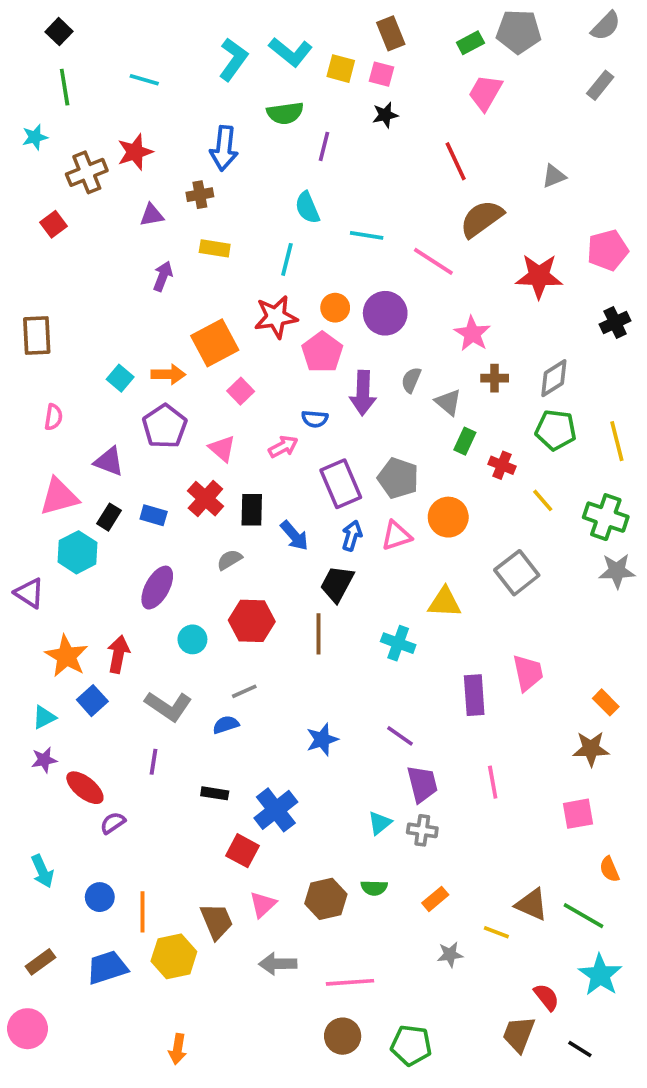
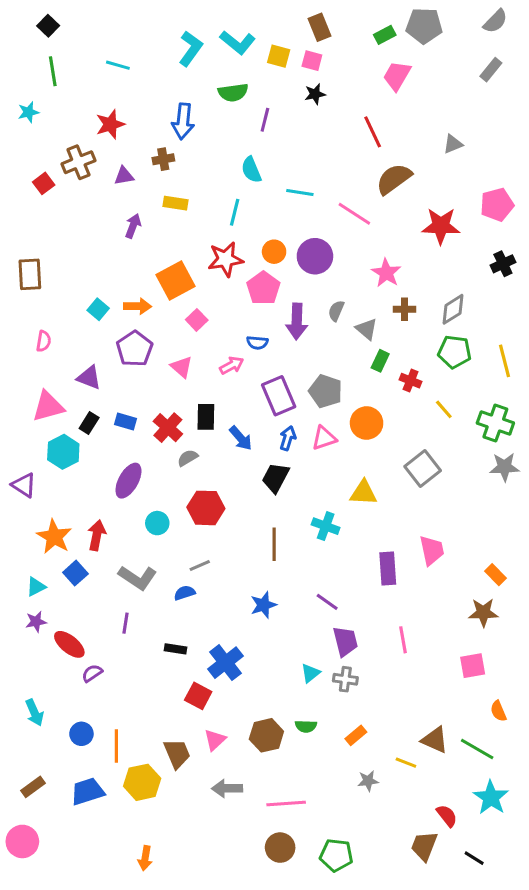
brown cross: (87, 172) -> (78, 162), moved
red cross: (205, 499) -> (168, 428), moved
brown line: (318, 634) -> (274, 544), moved

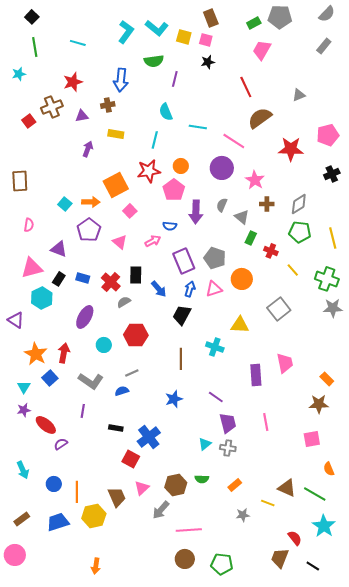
purple circle: (315, 256) -> (222, 168), moved
cyan triangle: (36, 587) -> (24, 387), turned -32
gray arrow: (227, 788) -> (161, 510), moved, turned -48

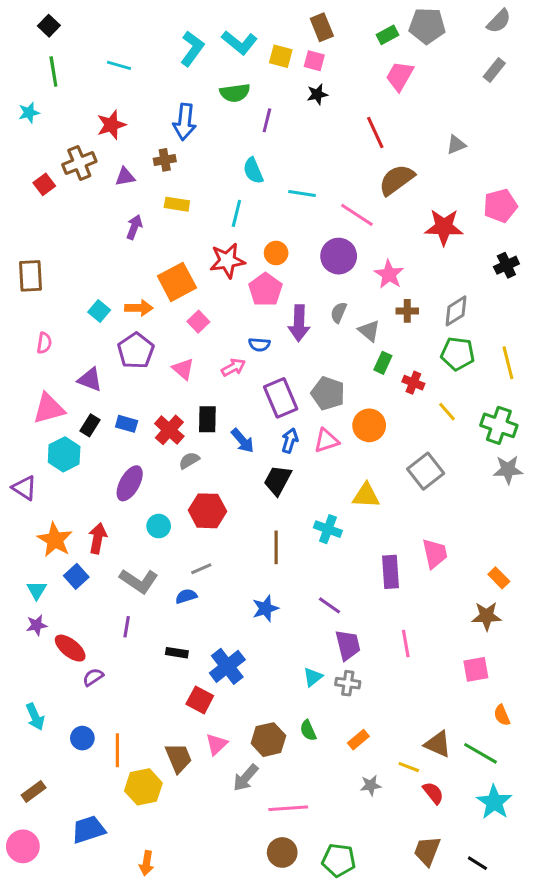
green semicircle: (202, 479) -> (308, 730), turned 64
blue trapezoid: (58, 522) -> (88, 830), moved
red semicircle: (295, 538) -> (433, 793), moved

